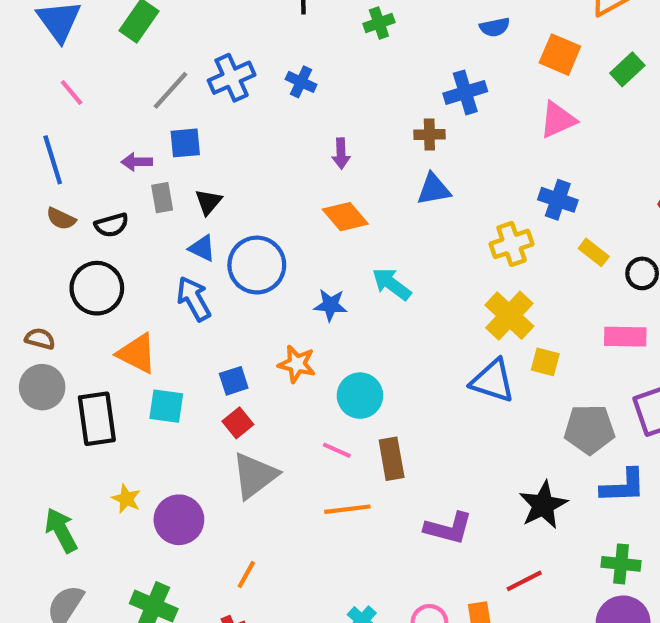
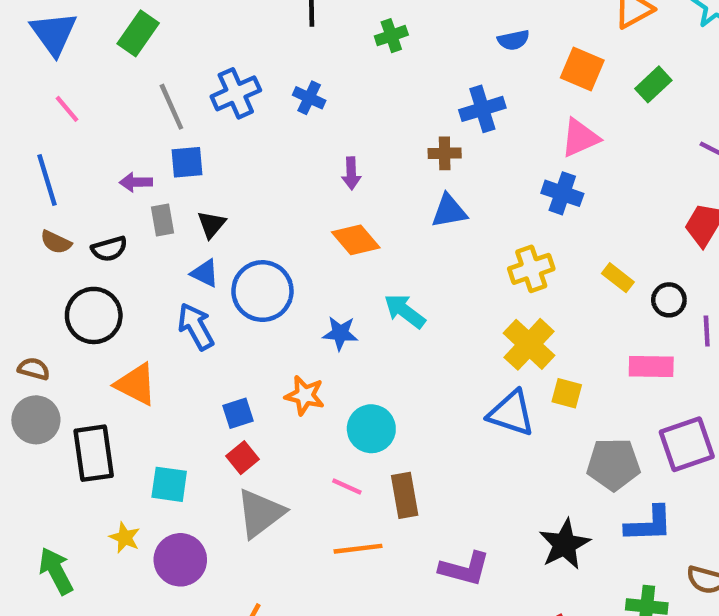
gray line: (171, 90) -> (171, 107), turned -66
blue cross: (558, 200) -> (562, 193), moved
cyan square: (166, 406) -> (169, 484), moved

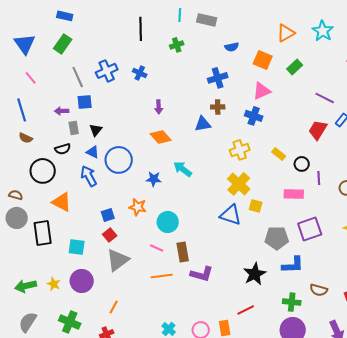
brown cross: (445, 153) -> (218, 107), moved
black semicircle: (109, 249) -> (63, 149), moved
yellow star: (125, 538) -> (54, 284), moved
purple L-shape: (465, 569) -> (202, 274), moved
green arrow: (56, 571) -> (26, 286), turned -75

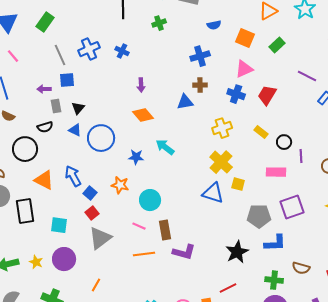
red trapezoid: (318, 130) -> (267, 95), moved
blue arrow: (89, 176) -> (73, 176), moved
blue square: (108, 215) -> (90, 193), turned -32

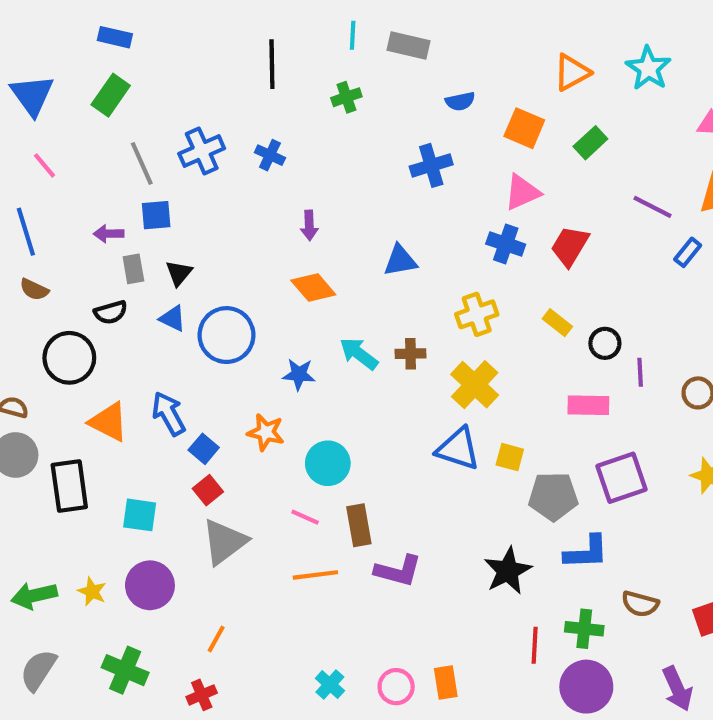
brown cross: (200, 85) -> (411, 354), moved
yellow square: (238, 184) -> (510, 457), moved
red line: (228, 288) -> (535, 645), moved, turned -60

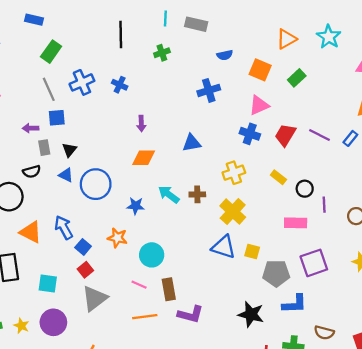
green rectangle: (111, 95) -> (51, 52), moved
purple line: (653, 207) -> (320, 135), moved
orange diamond: (313, 287) -> (144, 158), turned -50
black star: (508, 571) -> (251, 314), turned -30

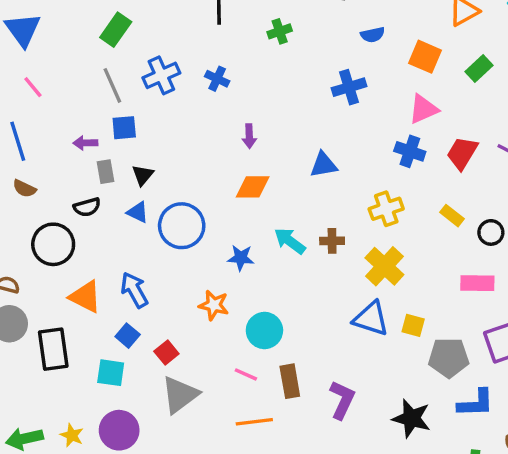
blue square: (83, 247) -> (128, 336), moved
purple L-shape: (190, 314) -> (342, 400), moved, turned -80

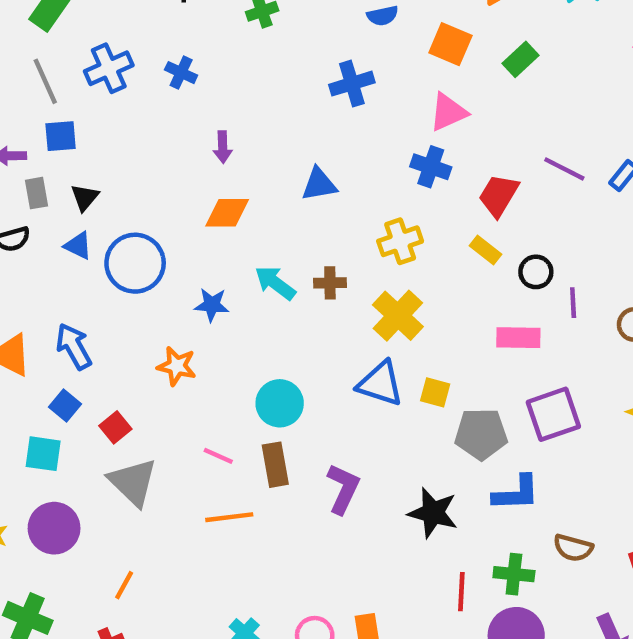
red trapezoid: (462, 153) -> (499, 195), moved
cyan circle: (264, 330) -> (280, 403), moved
gray triangle: (180, 395) -> (133, 482), turned -39

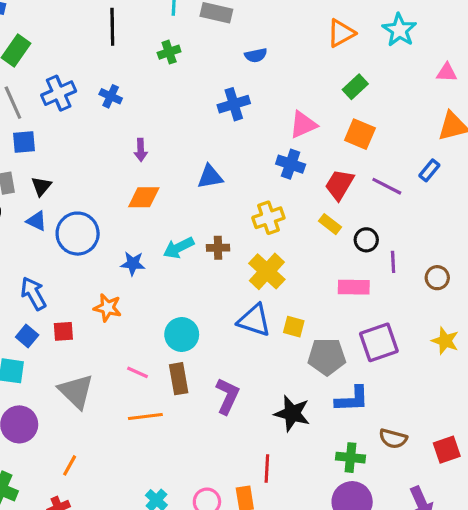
orange square: (450, 44) -> (360, 134), moved
purple line: (564, 169) -> (387, 186), moved
cyan arrow: (275, 283) -> (179, 248), turned -64
red square: (115, 427) -> (63, 331), moved, turned 35
red line: (461, 592) -> (267, 469), moved

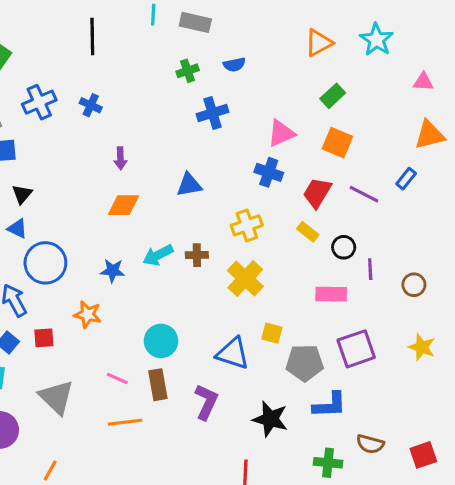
green cross: (169, 52) -> (188, 71), moved
blue circle: (78, 234) -> (45, 263), moved
blue triangle: (254, 320) -> (233, 353), moved

